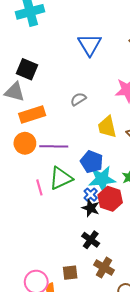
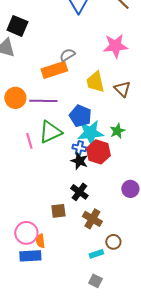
orange rectangle: (32, 114) -> (54, 70), moved
blue cross: (91, 195) -> (79, 148), turned -32
brown square: (70, 273) -> (58, 211), moved

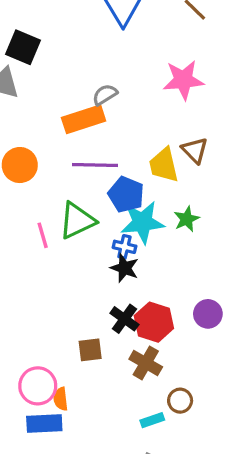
yellow trapezoid: (95, 82) -> (164, 165), moved
purple line: (43, 101) -> (95, 165), moved
red hexagon: (98, 152) -> (154, 322), moved

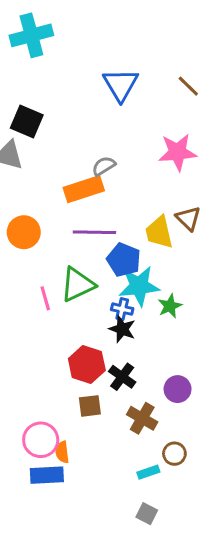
green star: (187, 219) -> (170, 306), moved
purple circle: (208, 314) -> (178, 389), moved
red hexagon: (154, 322) -> (87, 364), moved

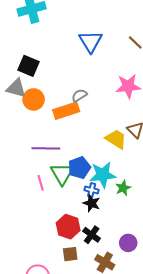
orange circle: (24, 232) -> (34, 99), moved
purple line: (94, 232) -> (46, 148), moved
yellow trapezoid: (159, 232) -> (116, 139), turned 135
blue pentagon: (124, 260) -> (79, 168), moved, turned 30
green triangle: (78, 284) -> (62, 174), turned -35

